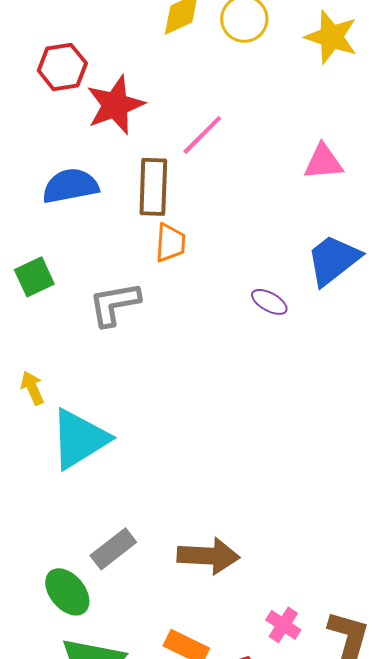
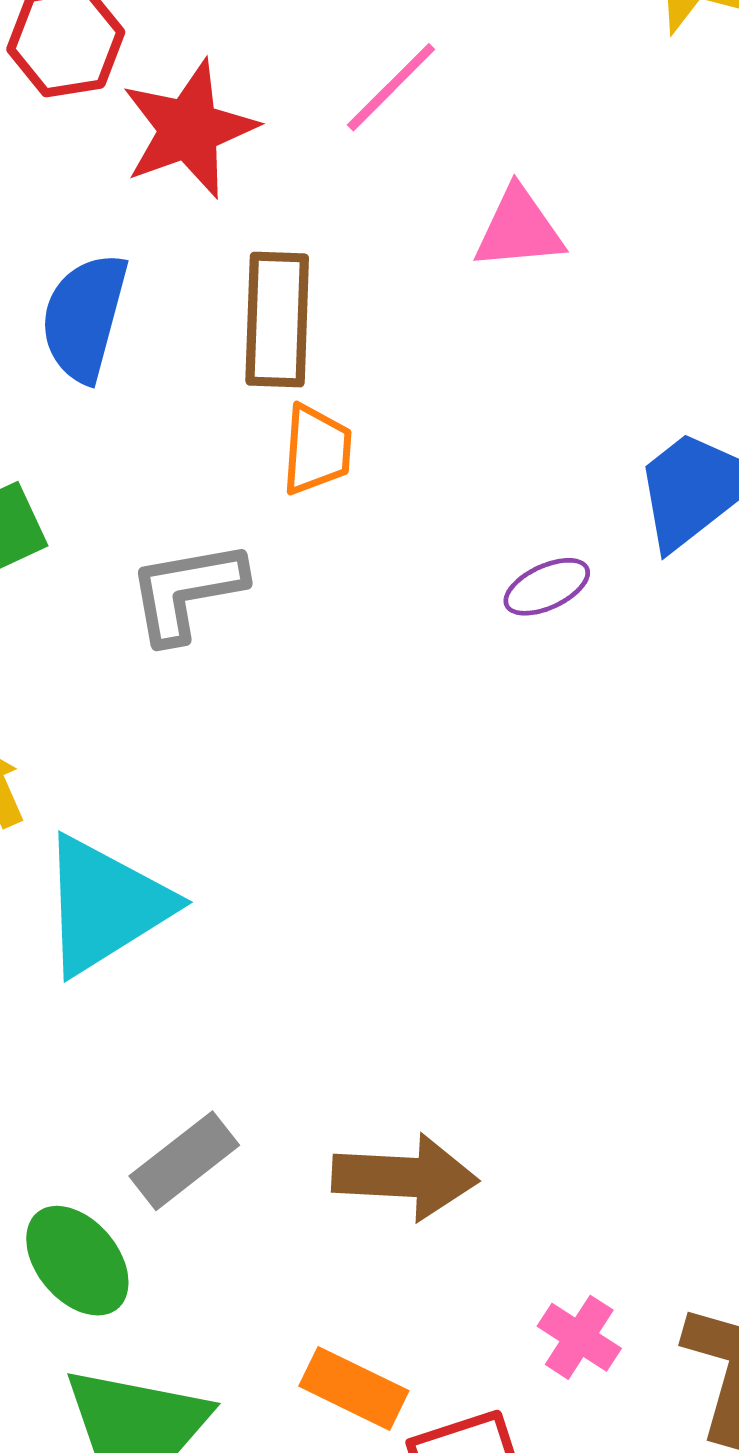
pink line: (202, 135) -> (391, 87), moved
pink triangle: (323, 162) -> (519, 229), moved
blue semicircle: (70, 186) -> (84, 317), turned -64
purple ellipse: (269, 302) -> (547, 587), turned -54

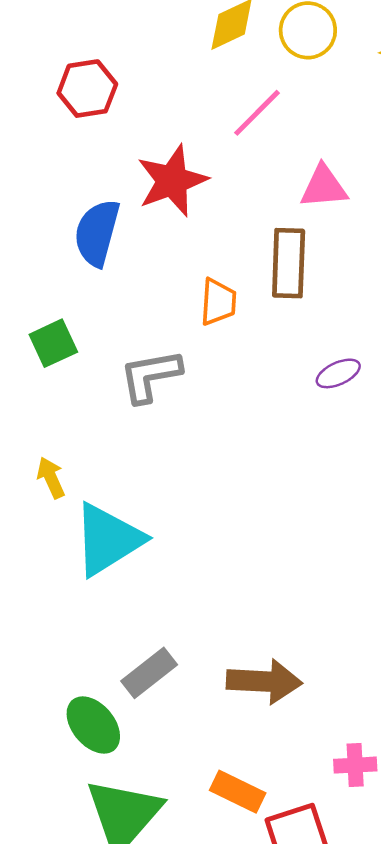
red star: (189, 129) -> (172, 181), moved
brown rectangle: (277, 320) -> (289, 263), moved
pink cross: (579, 1337) -> (355, 765), turned -36

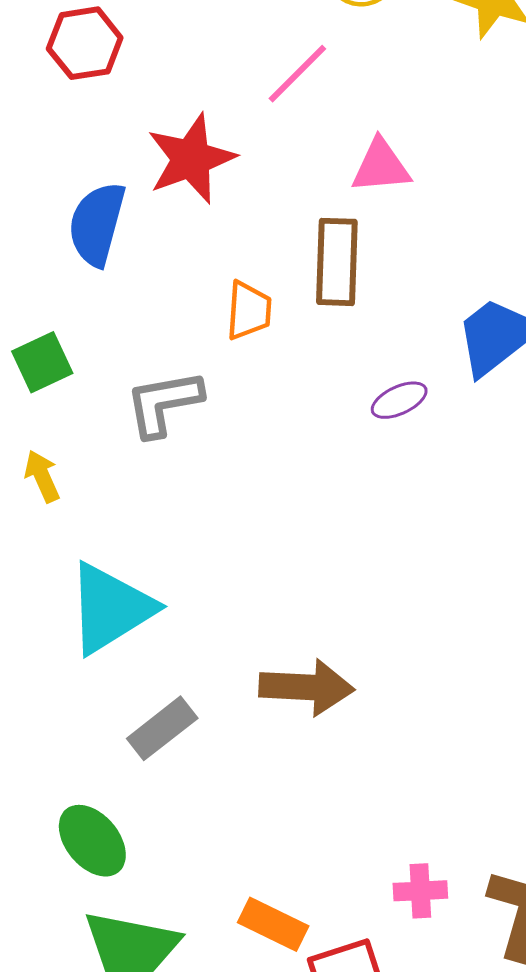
yellow arrow: (51, 478) -> (42, 476), moved
gray rectangle: (149, 673) -> (162, 728), moved
brown arrow: (264, 681) -> (306, 687), moved

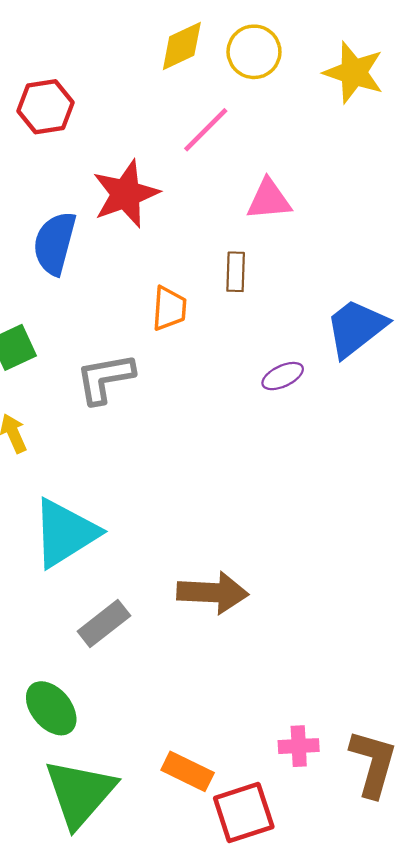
brown rectangle: (337, 262) -> (236, 272), size x0.6

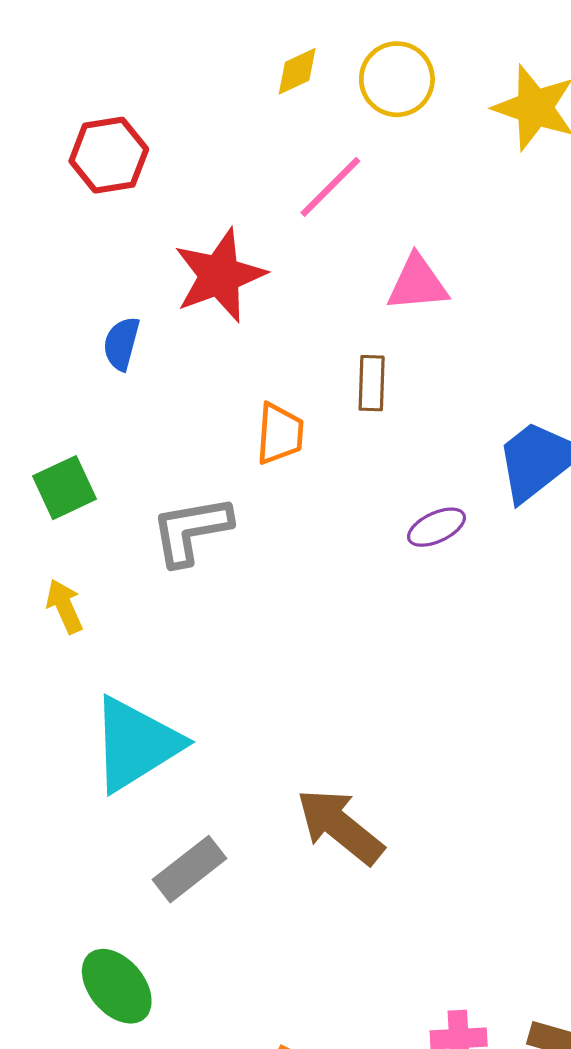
yellow diamond: (182, 46) -> (297, 71), size x0.7
blue semicircle: (55, 243) -> (121, 344), size x0.6
brown arrow: (213, 593) -> (340, 826), turned -144

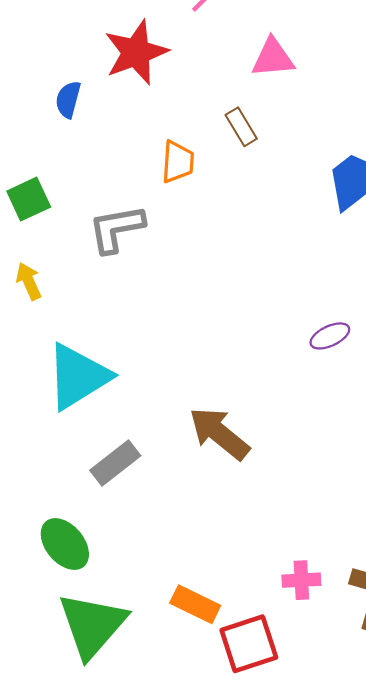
brown rectangle: (372, 383) -> (241, 127), turned -33
purple ellipse: (436, 527) -> (330, 336), moved

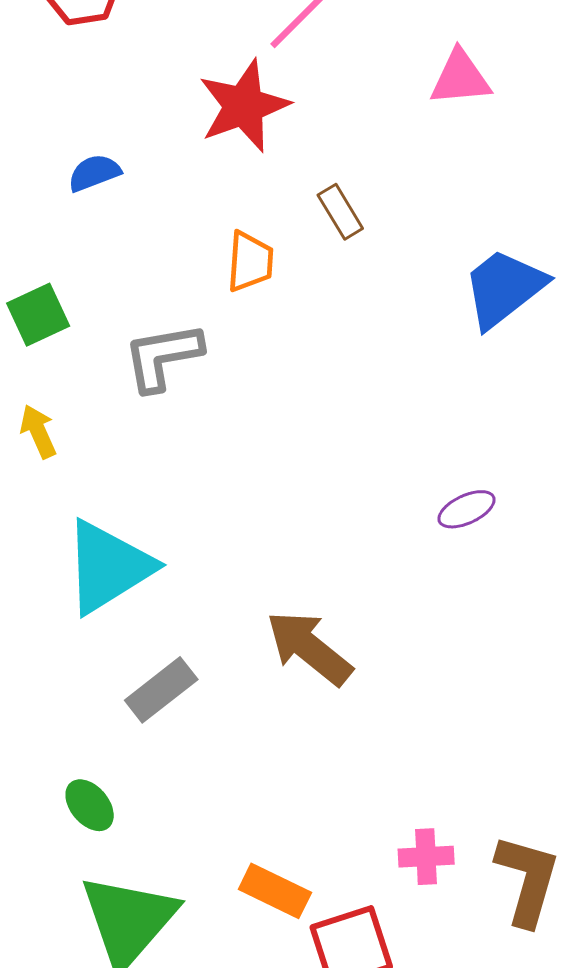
red star: (136, 52) -> (244, 106), moved
pink triangle: (273, 58) -> (460, 78), moved
blue semicircle: (68, 99) -> (94, 173), turned 54
green ellipse: (65, 544) -> (90, 805), size x0.7

